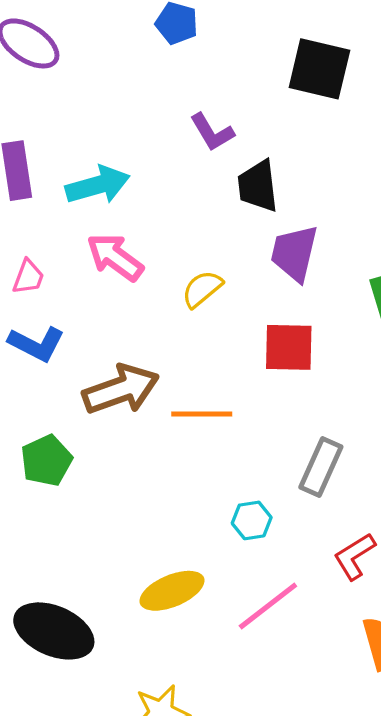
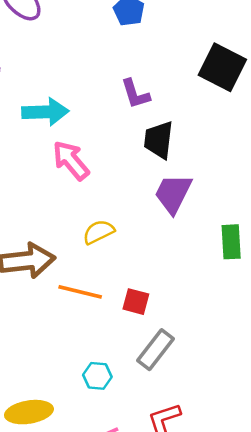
pink arrow: (115, 257) -> (71, 160), moved
yellow semicircle: (202, 289) -> (99, 232), moved
red square: (289, 347) -> (136, 302), moved, size x0.7

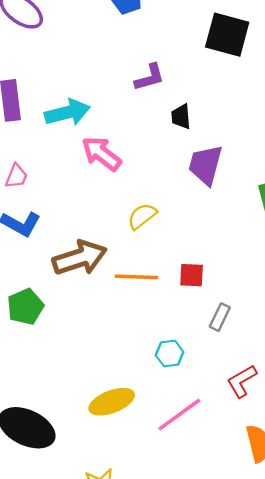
purple L-shape: (135, 94) -> (150, 77), turned -76
black trapezoid: (159, 140) -> (181, 117), size x0.7
gray rectangle: (156, 350) -> (220, 317), size x0.7

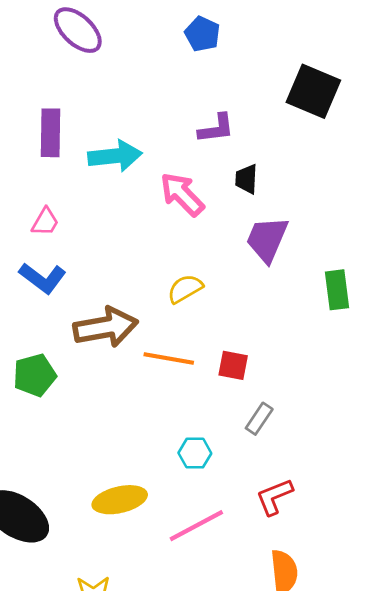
pink arrow: (101, 154) -> (182, 194), moved

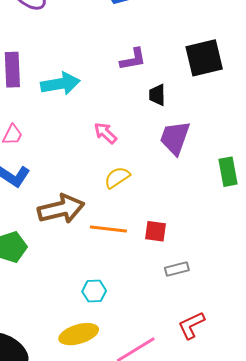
black square: (313, 91) -> (204, 58), moved, turned -33
pink arrow: (182, 194) -> (105, 133), moved, size x0.7
gray rectangle: (259, 419) -> (177, 269), turned 45
cyan hexagon: (195, 453) -> (94, 291), moved

